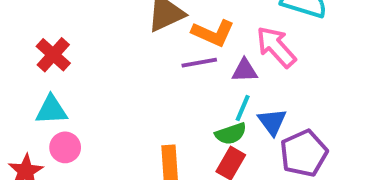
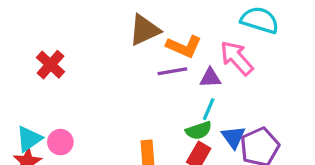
cyan triangle: (51, 110) -> (29, 139), moved, turned -32
blue triangle: (272, 122) -> (233, 137), moved

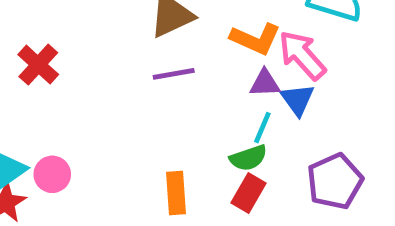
orange L-shape: (184, 47) -> (255, 39), moved
purple line: (172, 71) -> (174, 74), moved
blue triangle: (233, 137) -> (297, 100), moved

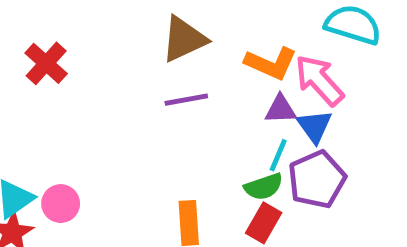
red cross: (38, 65) -> (46, 63), moved
purple pentagon: (335, 181) -> (317, 179), moved

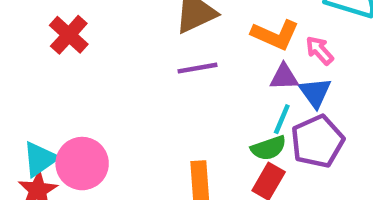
pink arrow: (319, 80) -> (320, 50), size x0.6
pink circle: (61, 204) -> (82, 164), size x1.5

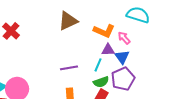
purple line: (198, 68) -> (69, 68), moved
cyan line: (282, 119) -> (98, 65), moved

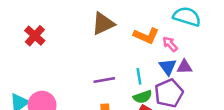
purple triangle: (108, 50) -> (184, 67), moved
cyan line: (98, 65) -> (139, 76), turned -32

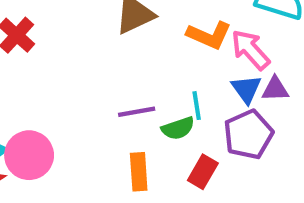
pink arrow: (170, 44) -> (250, 50), size x1.5
green semicircle: (143, 97) -> (178, 128), moved

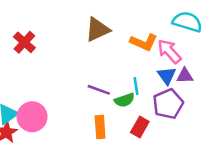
purple line: (137, 112) -> (99, 90), turned 30

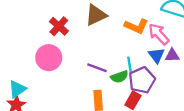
red cross: (24, 42) -> (59, 26), moved
purple pentagon: (168, 104) -> (142, 80), moved
pink circle: (32, 117) -> (49, 58), moved

